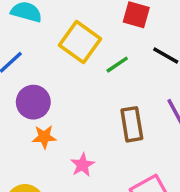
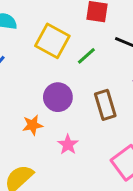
purple circle: (33, 102) -> (58, 97), moved

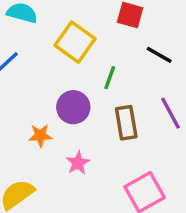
green line: (86, 56) -> (110, 78), moved, turned -36

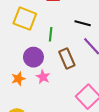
black line: (159, 55) -> (83, 23), moved
pink star: (78, 163) -> (43, 77), moved

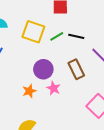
black line: (83, 23) -> (76, 36), moved
green line: (51, 34) -> (57, 36), moved, turned 56

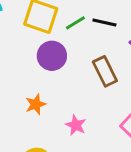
purple circle: (43, 69) -> (52, 56), moved
pink star: (54, 88) -> (76, 125), moved

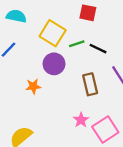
orange star: (36, 104) -> (33, 86), moved
pink star: (76, 125) -> (81, 120), moved

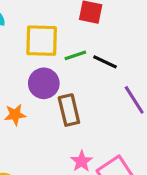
yellow square: (53, 33) -> (42, 41), turned -30
brown rectangle: (90, 84) -> (69, 110), moved

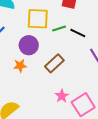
purple circle: (44, 83) -> (29, 45), moved
brown rectangle: (69, 110) -> (54, 63), turned 60

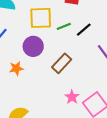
black line: (78, 33) -> (84, 30), turned -63
orange star: (20, 66) -> (16, 68), moved

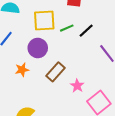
brown rectangle: (62, 63) -> (56, 72), moved
pink star: (72, 97) -> (77, 86), moved

